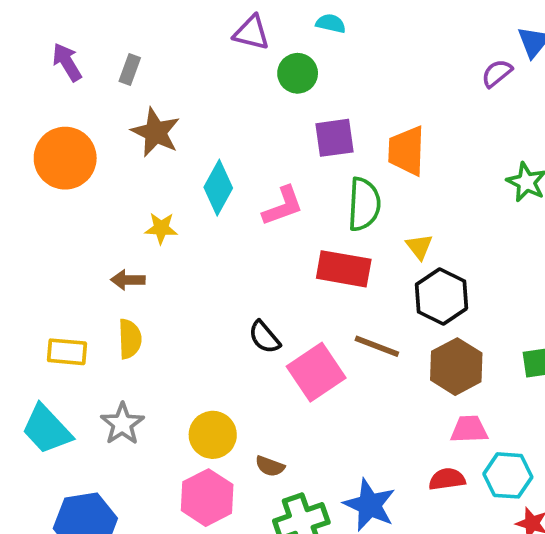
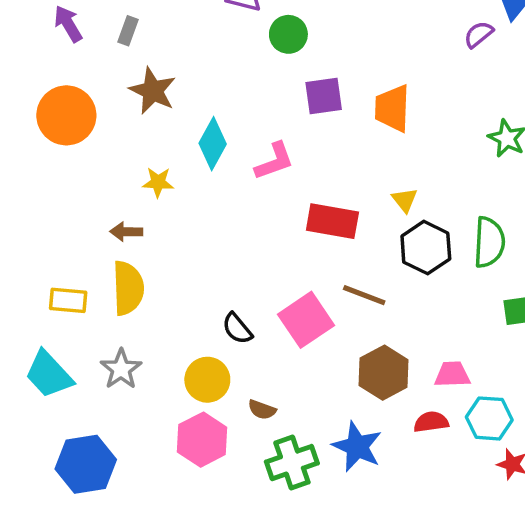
green semicircle: (364, 204) -> (489, 242), moved
black semicircle: (264, 337) -> (237, 329), moved
yellow semicircle: (130, 339) -> (128, 288), size x1.4
brown hexagon: (456, 367) -> (384, 373), moved

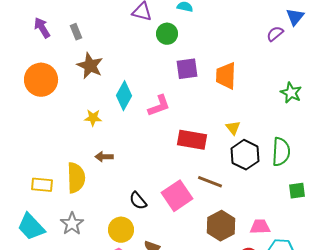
gray rectangle: (128, 31) -> (76, 32), turned -42
brown arrow: (126, 232) -> (104, 157), moved

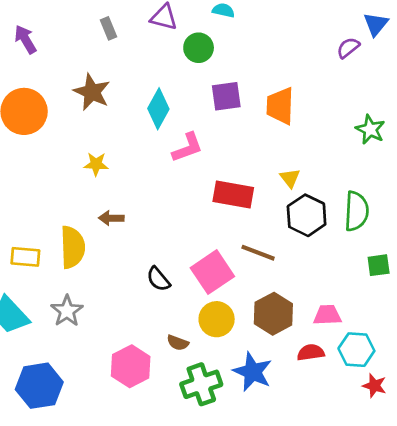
gray rectangle: (76, 32) -> (109, 28), moved
cyan diamond: (124, 96) -> (158, 109), moved
yellow circle: (121, 230) -> (217, 319), moved

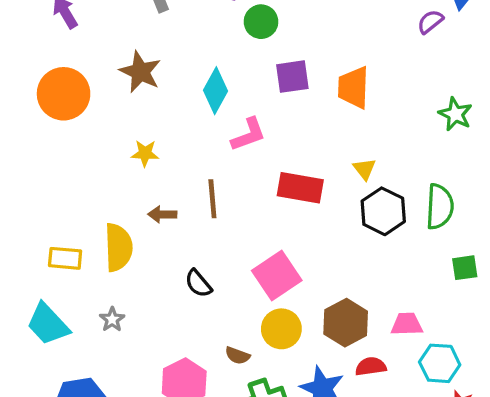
brown line: (258, 253) -> (212, 199), moved, turned 64
black semicircle: (158, 279) -> (198, 283), moved
gray star: (67, 311) -> (112, 319), size x0.7
red semicircle: (311, 352) -> (371, 366), moved

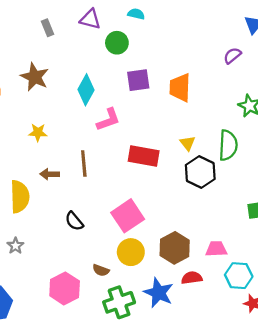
purple semicircle: (430, 22) -> (232, 56), moved
green semicircle: (440, 207) -> (228, 145), moved

